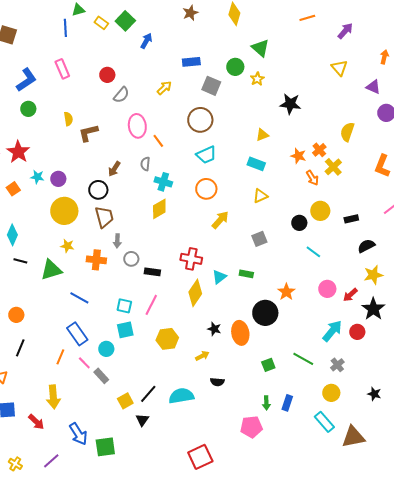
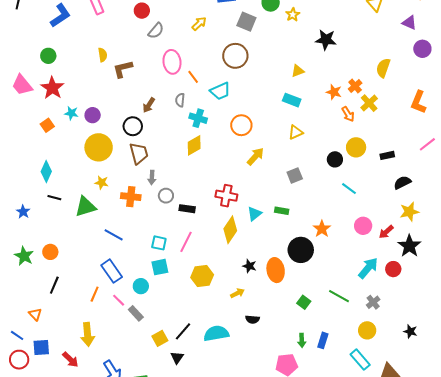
green circle: (28, 109) -> (48, 56), moved
cyan trapezoid: (206, 155) -> (220, 91), moved
green square: (268, 365) -> (304, 302), turned -32

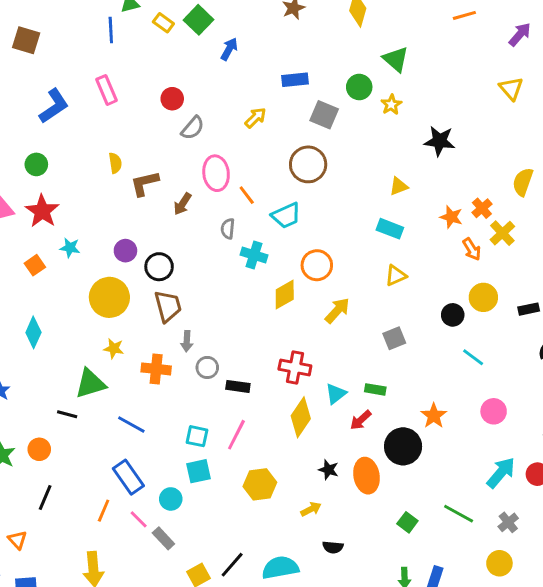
brown arrow: (149, 105) -> (182, 204), moved
purple circle: (93, 115) -> (125, 251), moved
yellow diamond: (194, 145) -> (285, 294), moved
black line: (54, 198) -> (67, 414), moved
red arrow: (386, 232) -> (361, 420), moved

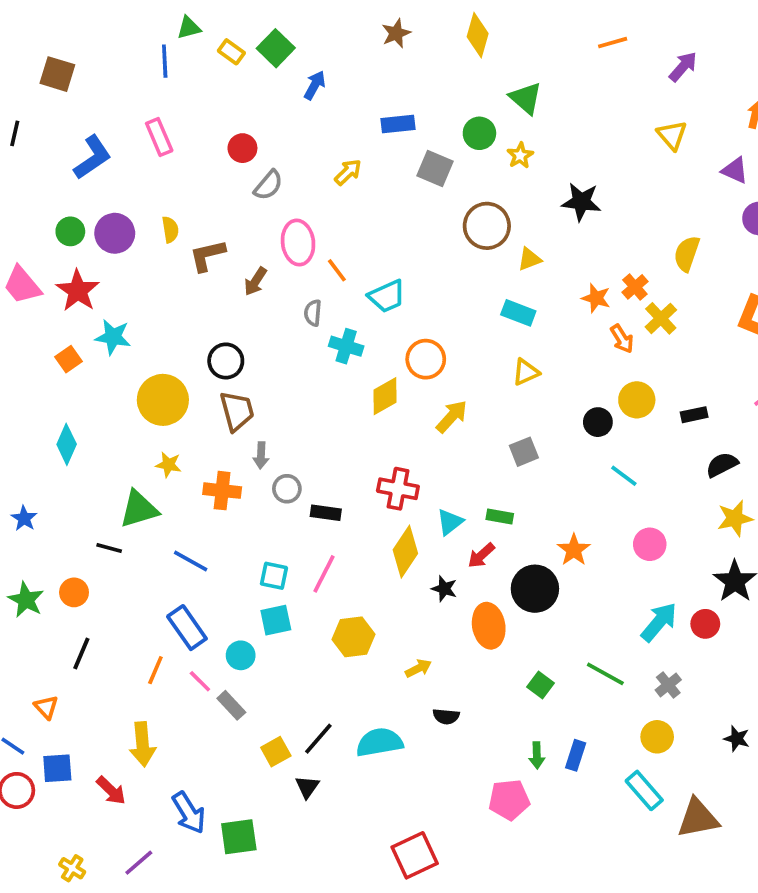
brown circle: (308, 164) -> (487, 226), moved
cyan star: (70, 248) -> (113, 337), size x1.4
purple circle: (125, 251) -> (115, 233), moved, size x1.4
black star: (329, 470) -> (444, 589), moved

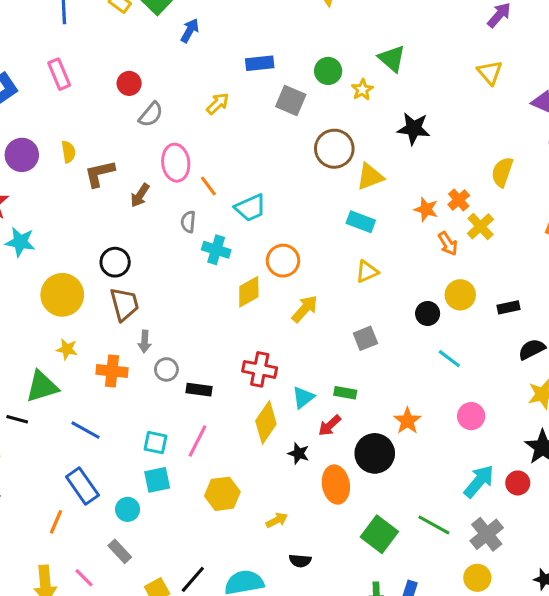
green triangle: (526, 98) -> (392, 59), moved
yellow triangle: (529, 259) -> (370, 177), size x1.4
pink line: (200, 681) -> (84, 578), moved
green square: (541, 685) -> (379, 534), size x1.6
gray cross: (668, 685) -> (487, 534), size x1.5

